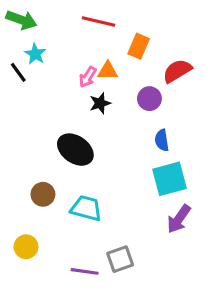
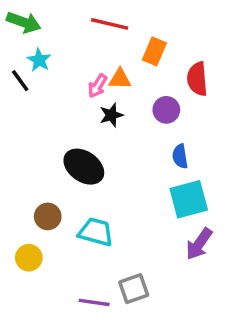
red semicircle: (177, 71) -> (197, 79), turned -64
yellow circle: (26, 247) -> (29, 258), moved

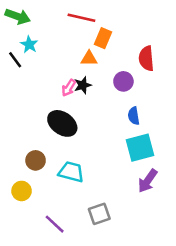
orange rectangle: (154, 51) -> (103, 38), moved
pink arrow: (98, 86) -> (69, 88), moved
purple line: (94, 302) -> (55, 224), moved, turned 35

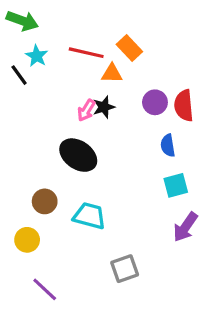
red line: (81, 18) -> (86, 53), moved
orange rectangle: (103, 38) -> (129, 48), turned -66
red semicircle: (146, 58) -> (184, 105), moved
cyan square: (140, 148) -> (176, 185), size x0.7
purple line: (55, 224) -> (45, 289), moved

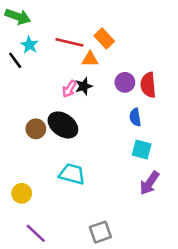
cyan square: (176, 185) -> (142, 149), turned 30
brown circle: (45, 201) -> (36, 129), moved
gray square: (125, 269) -> (100, 232), moved

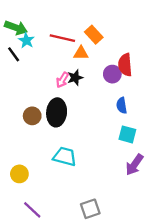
green arrow: (18, 17) -> (16, 28), moved
red semicircle: (148, 85) -> (125, 65), moved
black ellipse: (63, 125) -> (57, 112), turned 60

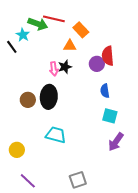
green arrow: (16, 28) -> (38, 24), moved
red line: (62, 38) -> (54, 19), moved
pink arrow: (62, 80) -> (54, 69), turned -40

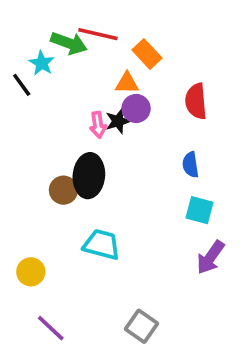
purple circle: (97, 64) -> (136, 108), moved
brown circle: (28, 100) -> (63, 190), moved
gray square: (78, 180) -> (142, 326), turned -36

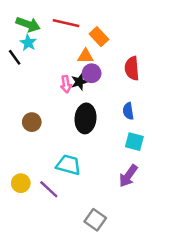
green arrow: (69, 43) -> (28, 24), moved
black ellipse: (89, 176) -> (86, 118), moved
brown circle: (63, 190) -> (32, 122), moved
purple arrow: (210, 257) -> (128, 176), moved
purple line: (51, 328) -> (49, 189), moved

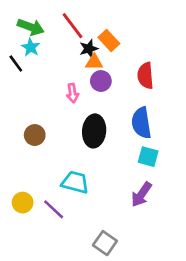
red line: (66, 23) -> (73, 26), turned 40
black star: (79, 82) -> (89, 49), moved
blue semicircle: (128, 111) -> (141, 123), size x1.6

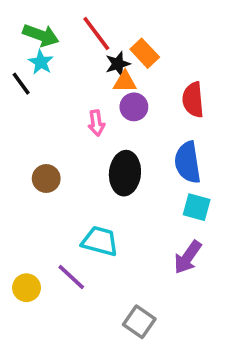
yellow circle: (23, 203) -> (26, 288), moved

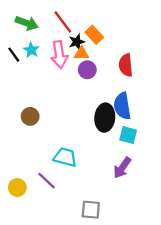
cyan star: (41, 62) -> (31, 50), moved
pink arrow: (96, 123) -> (59, 55), moved, size x1.6
black ellipse: (125, 173) -> (105, 118), moved
gray square: (139, 322) -> (91, 210), turned -30

